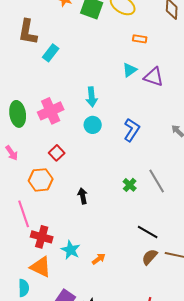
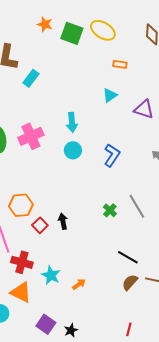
purple triangle: (154, 77) -> (144, 109), moved
red square: (57, 153) -> (40, 225), moved

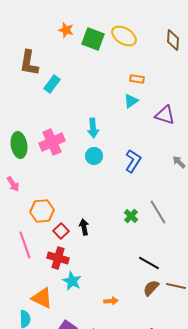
orange rectangle: (120, 64) -> (137, 79), moved
red cross: (22, 262) -> (58, 258), moved
orange arrow: (79, 284) -> (111, 301), moved, turned 32

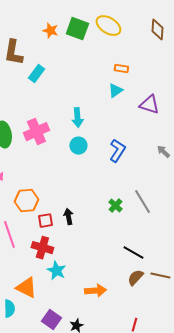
orange star: (66, 30) -> (50, 31), moved
red square: (61, 231) -> (45, 221), turned 35
orange arrow: (111, 301) -> (95, 291), size x1.5

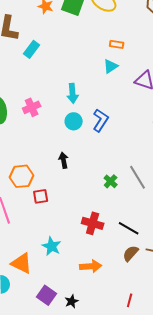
pink cross: (36, 132) -> (32, 107), size x0.7
blue L-shape: (117, 151) -> (101, 120), moved
black arrow: (68, 217) -> (64, 160), moved
red cross: (42, 248) -> (93, 223), moved

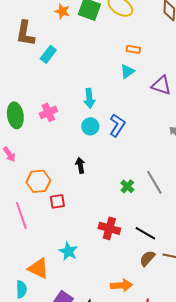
orange arrow: (91, 266) -> (121, 285), moved

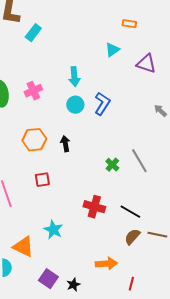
orange rectangle: (133, 49) -> (129, 24), moved
orange hexagon: (38, 181) -> (34, 140), moved

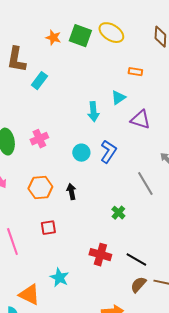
purple triangle: (146, 64) -> (140, 120), moved
cyan arrow: (74, 77) -> (93, 112), moved
gray line: (139, 161) -> (145, 184), moved

